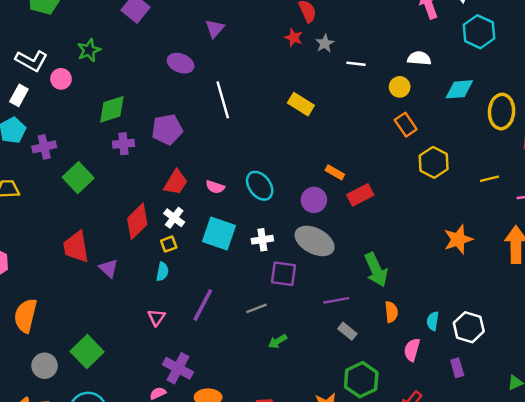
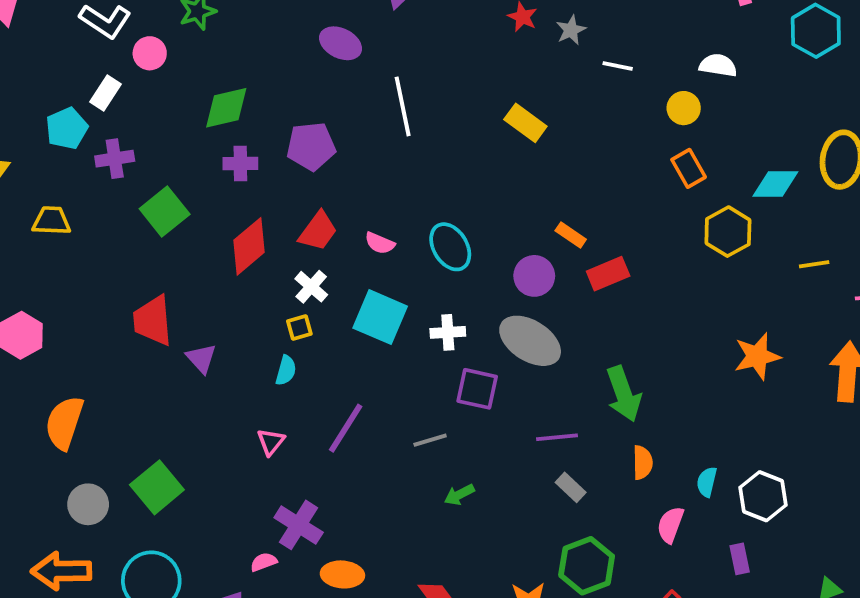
cyan diamond: (459, 89) -> (775, 184), moved
white rectangle: (19, 95) -> (106, 93), moved
red diamond: (137, 221) -> (249, 246), moved

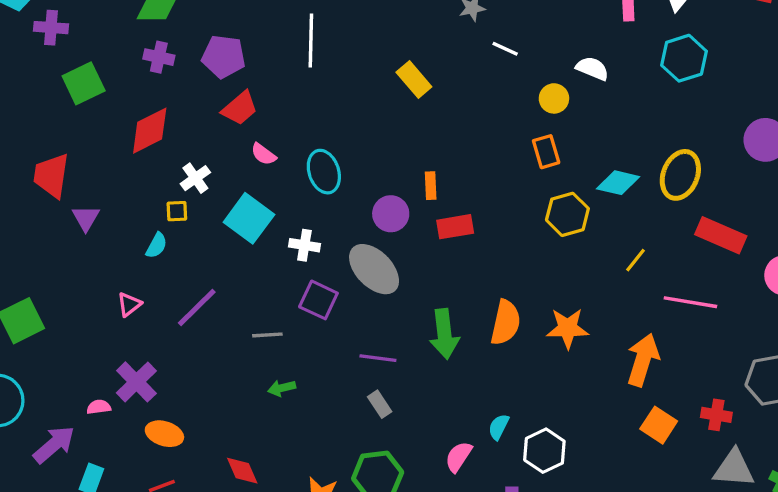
red trapezoid: (318, 231) -> (240, 108), moved
orange rectangle: (571, 235) -> (431, 186), turned 40
yellow line: (814, 264) -> (635, 260), turned -56
orange semicircle: (643, 463) -> (506, 323), moved, size x1.5

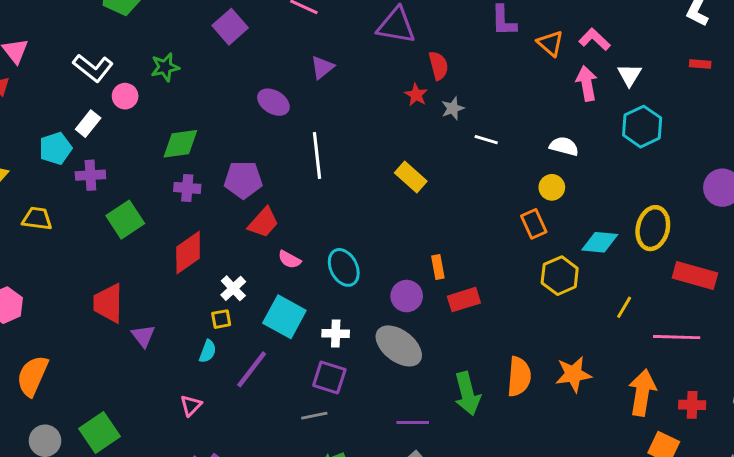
yellow circle: (554, 98) -> (552, 187), moved
purple square: (318, 300) -> (329, 378), moved
purple line: (197, 307) -> (252, 369), moved
red cross: (716, 415) -> (692, 405), moved

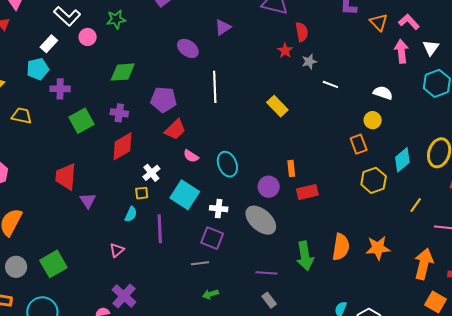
white rectangle: (88, 124) -> (49, 44), moved
purple cross: (187, 188) -> (119, 113), moved
cyan diamond: (600, 242) -> (402, 160), turned -50
purple line: (252, 369) -> (160, 229), turned -44

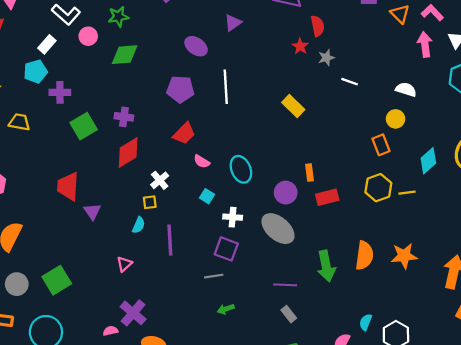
green diamond: (123, 72) -> (125, 55), moved
purple pentagon: (164, 100) -> (180, 89), moved
yellow hexagon: (374, 180) -> (378, 188), moved
cyan square: (185, 195) -> (207, 196), moved, size x0.5
yellow line: (416, 205) -> (407, 193), moved, turned 49

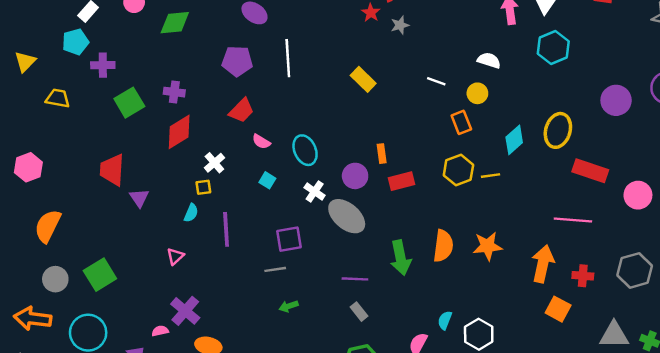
white line: (350, 82) -> (436, 81), moved
white cross: (233, 217) -> (315, 191), moved, turned 30
purple square: (226, 249) -> (289, 239), turned -30

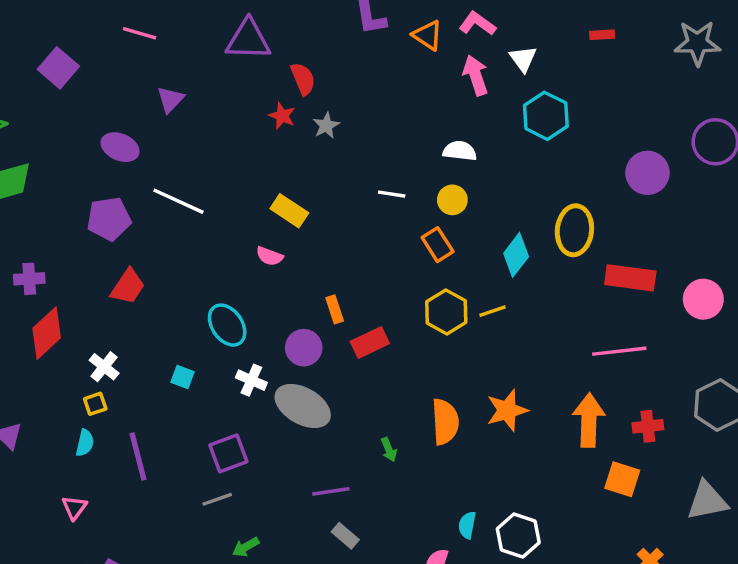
white line: (288, 58) -> (178, 201), turned -51
pink semicircle: (261, 142) -> (270, 256), moved
green arrow: (401, 258) -> (389, 450), size x0.5

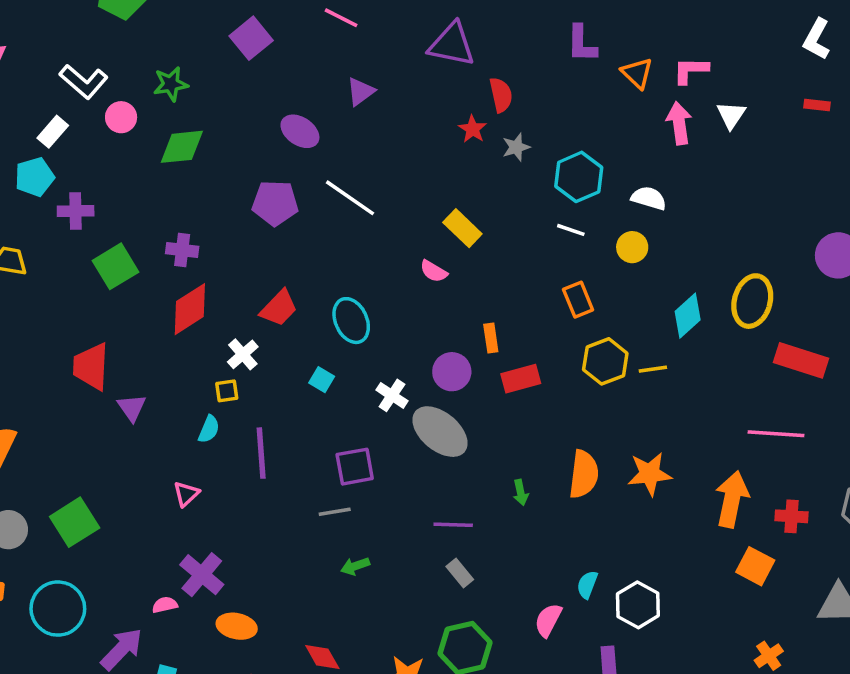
pink L-shape: (477, 24) -> (691, 70), turned -45
cyan hexagon: (546, 116) -> (579, 177), moved
orange rectangle: (438, 245) -> (578, 300), moved
red trapezoid: (128, 287) -> (279, 308), moved
cyan ellipse: (227, 325) -> (351, 321), moved

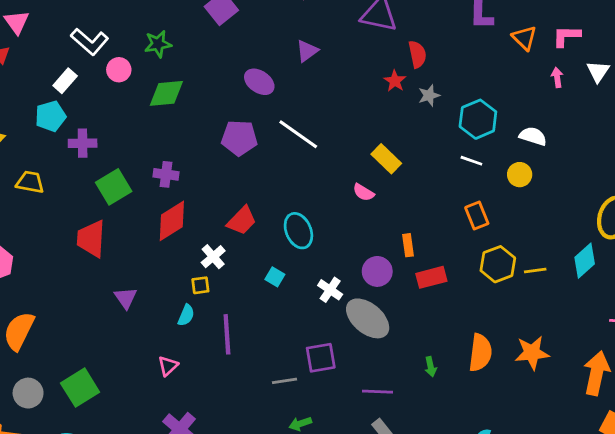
pink arrow: (679, 123) -> (557, 77), size x0.6
cyan diamond: (688, 316) -> (585, 261), moved
red trapezoid: (91, 366) -> (91, 239), moved
purple square: (355, 467) -> (321, 358), moved

